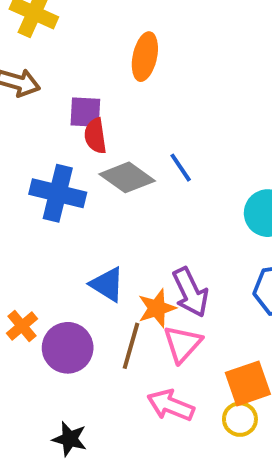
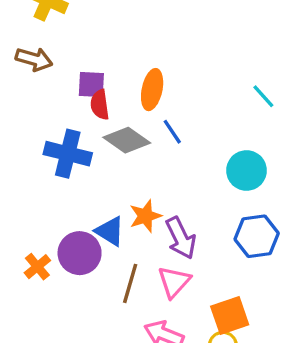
orange ellipse: (145, 57) -> (152, 90), moved
orange star: (157, 308) -> (145, 216), moved
purple circle: (68, 348) -> (80, 253), moved

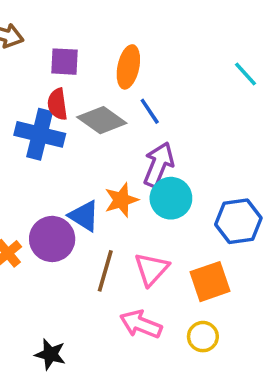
red semicircle: (100, 105) -> (57, 104), moved
cyan circle: (247, 170) -> (171, 198), moved
purple arrow: (181, 238) -> (159, 164), moved, turned -132
orange square: (230, 316) -> (210, 282), moved

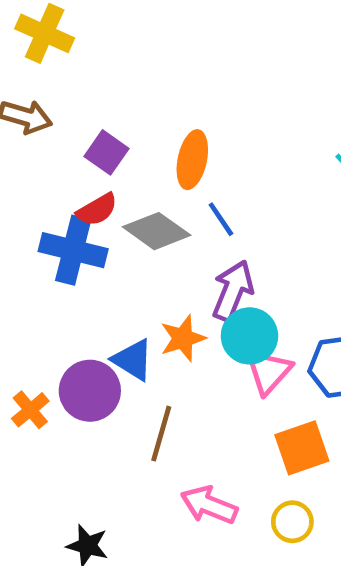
purple square: (65, 62) -> (107, 152), turned 32
red semicircle: (57, 104) -> (97, 210), turned -112
pink triangle: (151, 269) -> (269, 372), moved

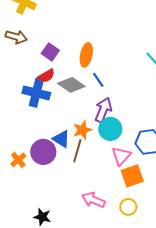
pink triangle: (269, 372) -> (121, 156), moved
brown line: (161, 434) -> (77, 151), moved

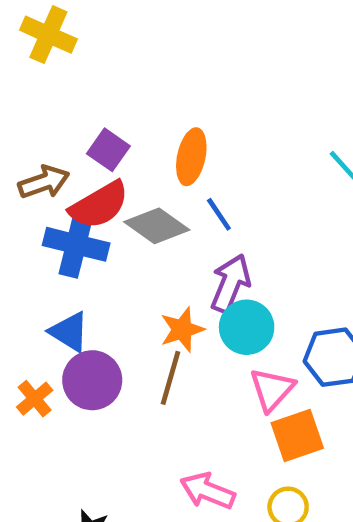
brown arrow: (16, 37) -> (44, 182), moved, turned -35
red semicircle: (46, 76) -> (99, 205), size x1.5
blue triangle: (61, 139) -> (69, 332), moved

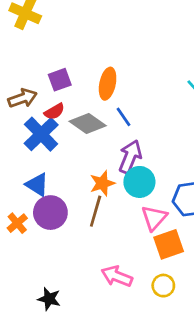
purple square: (108, 150) -> (60, 80), turned 35
red semicircle: (99, 205) -> (54, 112), size x0.6
blue cross: (76, 244) -> (41, 134), turned 32

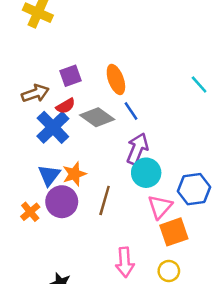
orange ellipse: (108, 84) -> (116, 79), turned -32
orange star: (102, 183) -> (74, 174), moved
blue triangle: (37, 185) -> (49, 175), turned 35
pink arrow: (117, 276) -> (125, 262), turned -116

